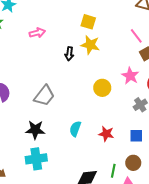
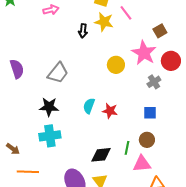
pink line: (136, 36) -> (126, 13), moved
pink star: (130, 76) -> (144, 53), size x1.4
red star: (106, 134) -> (110, 111), moved

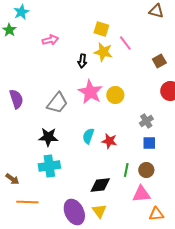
pink star: (144, 53) -> (90, 92), moved
gray cross: (154, 82) -> (146, 121), moved
green line: (127, 148) -> (126, 170), moved

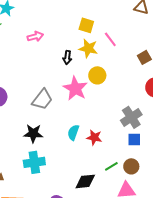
yellow circle: (115, 95) -> (97, 75), moved
gray cross: (146, 121) -> (131, 117), size x1.5
green line: (126, 170) -> (111, 166), turned 48

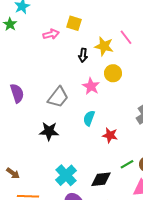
yellow square: (86, 25) -> (74, 23), moved
pink star: (75, 88) -> (91, 86), size x0.7
cyan semicircle: (73, 132) -> (89, 118), moved
cyan cross: (34, 162) -> (66, 175), moved, turned -35

